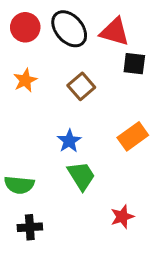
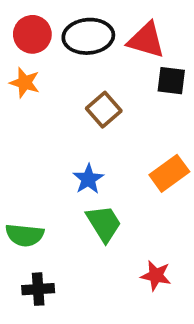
black ellipse: (69, 29) -> (88, 36), turned -54
orange star: (25, 80) -> (25, 83), moved, turned -30
red star: (122, 217) -> (156, 276), turned 30

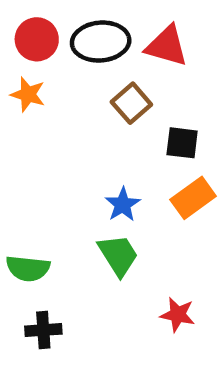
black square: (171, 81) -> (182, 143), moved
brown square: (104, 110) -> (131, 103), moved
blue star: (88, 179) -> (123, 204), moved

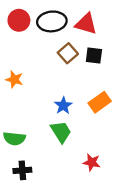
orange star: (28, 94) -> (14, 79), moved
black square: (182, 143) -> (94, 56), moved

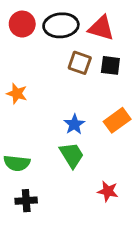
brown square: (68, 53) -> (80, 63), turned -30

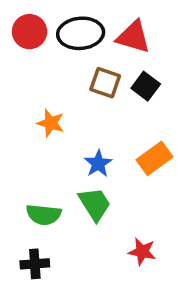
black square: (110, 65) -> (146, 86), turned 30
orange star: (17, 94) -> (51, 123), moved
green semicircle: (17, 163) -> (44, 215), moved

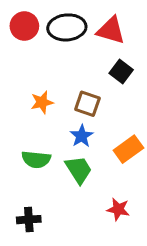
brown square: (105, 83) -> (87, 104), moved
orange star: (51, 123) -> (42, 102), turned -30
orange rectangle: (154, 158) -> (128, 149), moved
green semicircle: (44, 215) -> (36, 159), moved

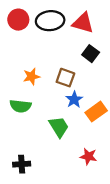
blue star: (82, 136) -> (74, 100), moved
green semicircle: (36, 159) -> (21, 106), moved

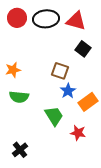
orange star: (31, 77) -> (13, 70), moved
red star: (88, 156) -> (78, 133), moved
black cross: (22, 164) -> (20, 150), turned -35

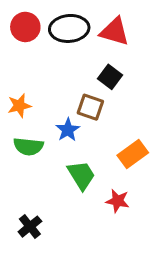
black square: (83, 49) -> (110, 77), moved
blue star: (68, 91) -> (68, 130), moved

